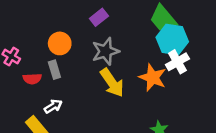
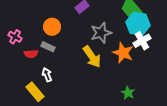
gray star: (106, 51) -> (101, 33), moved
gray rectangle: (54, 70) -> (48, 47), turned -48
white arrow: (53, 106) -> (47, 75), turned -80

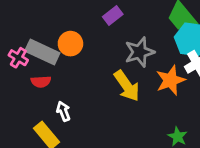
gray rectangle: (48, 47) -> (42, 52), moved, size x1.6
orange star: (123, 53) -> (171, 80), turned 30

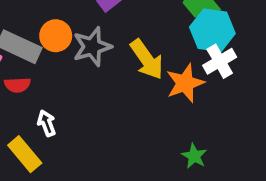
gray star: (140, 52) -> (92, 47), moved
yellow arrow: (127, 86) -> (147, 59), moved

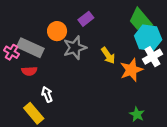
orange circle: (56, 36) -> (57, 31), moved
yellow arrow: (147, 59) -> (108, 56), size x0.7

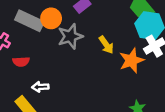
gray rectangle: (30, 48) -> (29, 21), moved
white arrow: (47, 94) -> (40, 87), turned -72

